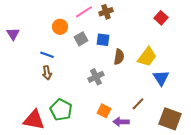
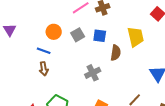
orange circle: (60, 27) -> (54, 32), moved
yellow trapezoid: (147, 57) -> (136, 37), moved, turned -50

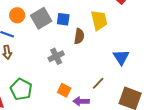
gray square: (78, 35) -> (41, 18), size x1.5

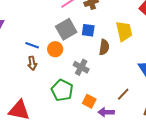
orange circle: (17, 15) -> (55, 49), moved
gray cross: (56, 56) -> (81, 67), turned -35
green pentagon: (21, 89) -> (62, 90), moved

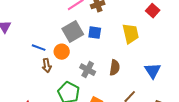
brown semicircle: (104, 47) -> (115, 68), moved
brown arrow: (32, 63) -> (47, 66), moved

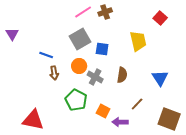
blue square: (95, 33) -> (102, 49), moved
orange circle: (62, 52) -> (79, 66), moved

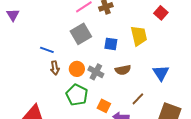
purple triangle: (12, 34) -> (13, 15), moved
blue square: (102, 49) -> (111, 44), moved
orange circle: (79, 66) -> (77, 69), moved
brown semicircle: (122, 75) -> (123, 70), turned 70

